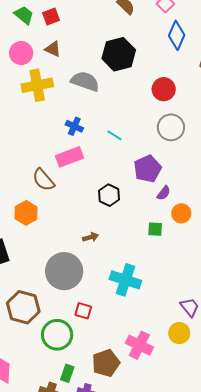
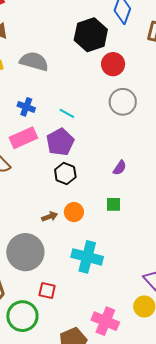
black hexagon: (119, 54) -> (91, 35), moved
purple pentagon: (148, 169) -> (60, 142), moved
orange circle: (181, 213) -> (74, 212), moved

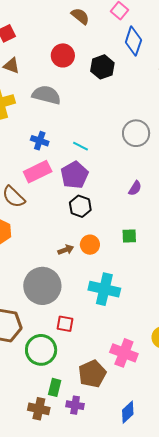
black hexagon: (91, 35) -> (102, 67), size x0.7
red circle: (113, 64) -> (63, 55), moved
purple semicircle: (120, 168) -> (135, 188), moved

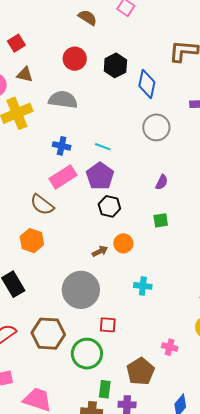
blue diamond: (133, 41) -> (147, 84), moved
green square: (129, 236) -> (161, 220), moved
cyan cross: (104, 289) -> (143, 286), size x0.6
pink cross: (124, 353) -> (170, 347), size x0.6

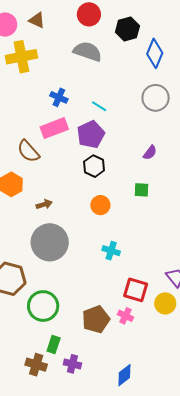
gray semicircle: (63, 100) -> (88, 51), moved
brown arrow: (100, 251) -> (44, 204), moved
red square: (108, 325) -> (136, 290), moved, size x1.4
brown pentagon: (140, 371) -> (96, 319), moved

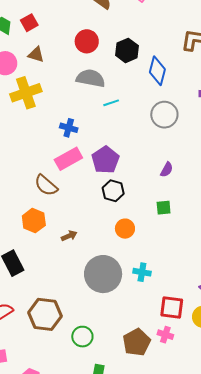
cyan line: (99, 106) -> (111, 103), moved, turned -42
gray circle: (50, 242) -> (103, 274), moved
green circle: (43, 306) -> (82, 337), size x0.7

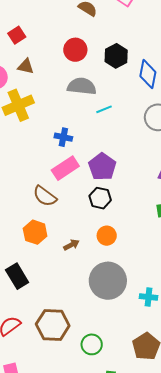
black hexagon: (113, 191) -> (100, 198), moved
orange circle: (125, 229) -> (107, 236), moved
cyan cross: (142, 272) -> (149, 297), moved

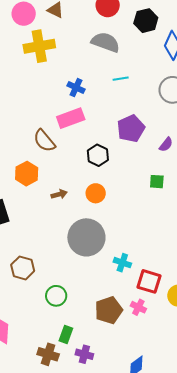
cyan line: (104, 109) -> (121, 79), moved
purple pentagon: (102, 167) -> (131, 129), moved
brown hexagon: (53, 325) -> (23, 268), size x0.7

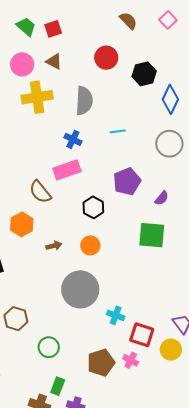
gray semicircle: (105, 42) -> (84, 101), moved, turned 72
green square: (157, 182) -> (152, 235), size x1.8

